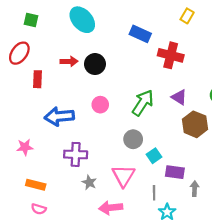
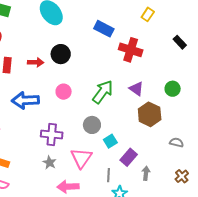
red arrow: (69, 61) -> (36, 62), moved
purple cross: (76, 154) -> (52, 135), moved
purple rectangle: (175, 172) -> (129, 157), turned -60

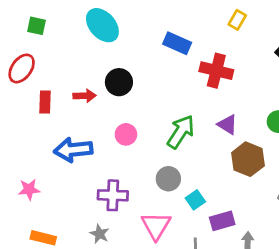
purple rectangle: (129, 157) -> (222, 221), turned 36
gray star: (50, 162) -> (100, 234), moved

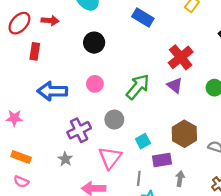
red cross: (216, 71) -> (181, 57), moved, turned 30
red arrow: (85, 96) -> (50, 21), moved
brown hexagon: (248, 159) -> (184, 134), moved
gray circle: (168, 179) -> (114, 120), moved
purple cross: (113, 195) -> (79, 130), turned -35

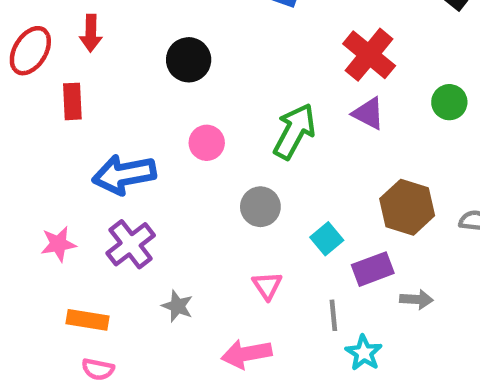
red arrow: (50, 21) -> (91, 33), turned 98
purple cross: (79, 130) -> (131, 244), moved
pink triangle: (110, 158) -> (267, 286), size x0.6
gray arrow: (180, 179) -> (416, 299), turned 96

